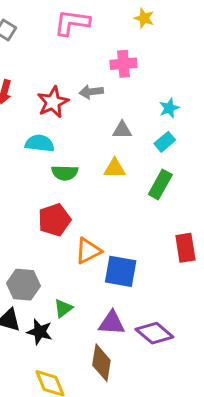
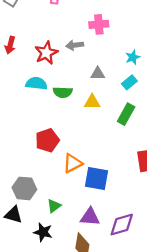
green semicircle: (65, 173) -> (63, 92), moved
black star: (40, 332) -> (43, 232), moved
purple diamond: (154, 333) -> (122, 225), turned -56

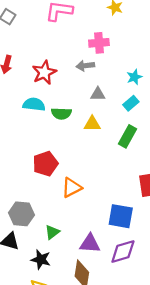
gray arrow: (75, 45) -> (85, 66), moved
blue square: (97, 179) -> (121, 216), moved

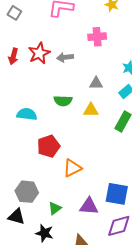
gray arrow: (85, 66) -> (65, 57), moved
red star: (44, 72) -> (39, 53), moved
cyan semicircle: (34, 104) -> (27, 114), moved
purple triangle: (90, 244) -> (89, 206), moved

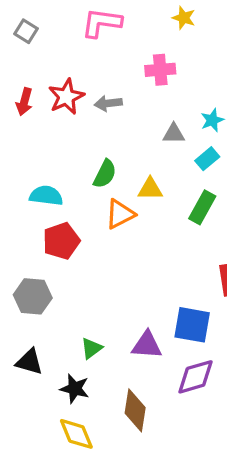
gray triangle: (96, 83) -> (174, 134), moved
green semicircle: (63, 101) -> (105, 174), turned -66
red pentagon: (49, 146) -> (61, 241), moved
orange triangle: (72, 168) -> (120, 214), moved
gray hexagon: (27, 192) -> (33, 296), moved

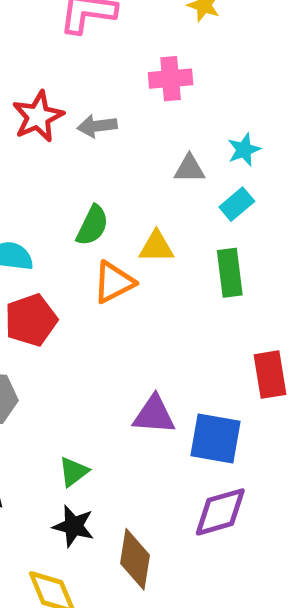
green rectangle: (202, 207) -> (230, 273), turned -36
purple triangle: (147, 345) -> (154, 415), moved
black star: (75, 389) -> (73, 526), moved

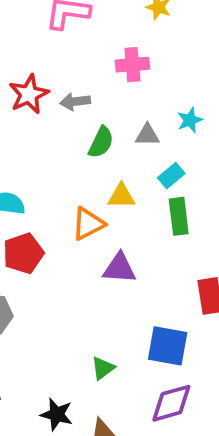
cyan rectangle: (237, 204) -> (171, 176), moved
green semicircle: (92, 225) -> (101, 142), moved
purple triangle: (154, 415) -> (120, 268), moved
green triangle: (73, 472) -> (103, 368), moved

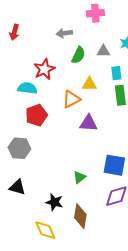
red star: (29, 94) -> (44, 69), moved
cyan rectangle: (171, 176) -> (116, 73), turned -56

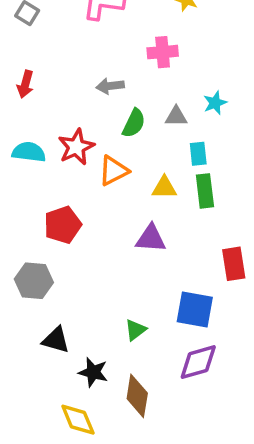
yellow triangle: (89, 84) -> (164, 188), moved
cyan semicircle: (27, 88) -> (29, 152), moved
orange triangle: (71, 99) -> (113, 171), moved
black triangle: (17, 187) -> (56, 340), moved

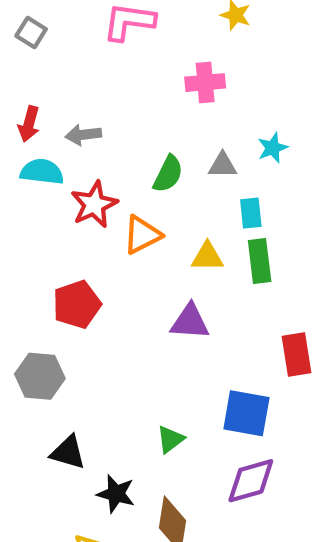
gray arrow: (110, 86) -> (83, 135), moved
cyan semicircle: (29, 152) -> (42, 172), moved

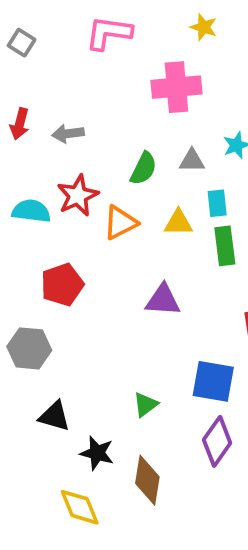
pink cross: (205, 83) -> (176, 87), size x1.4
cyan semicircle: (42, 172) -> (31, 211), moved
yellow triangle: (207, 257) -> (178, 223), moved
purple diamond: (251, 481) -> (217, 441), turned -39

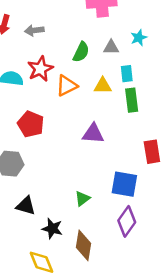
red pentagon: (62, 285) -> (31, 124), turned -30

